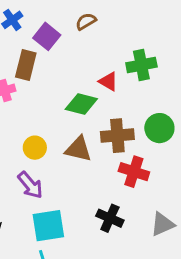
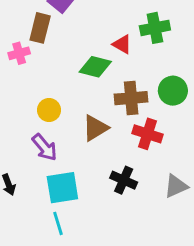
brown triangle: (78, 149) -> (95, 128), moved, turned -44

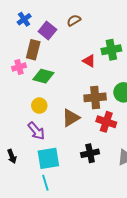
green diamond: (95, 67) -> (43, 76), moved
black cross: (124, 180) -> (90, 153), turned -36

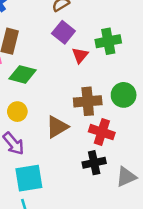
purple square: (47, 30) -> (63, 32), moved
red triangle: (89, 61) -> (80, 55), turned 40
black cross: (90, 153) -> (94, 163), moved

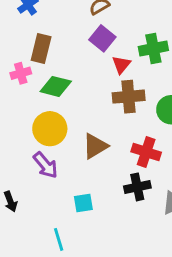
brown cross: (88, 101) -> (129, 97), moved
yellow circle: (17, 112) -> (50, 129), size x1.5
cyan square: (29, 178) -> (83, 203), moved, size x0.6

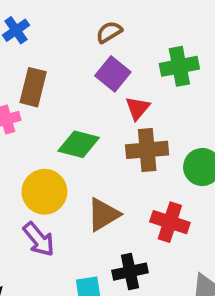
green cross: (153, 48) -> (179, 66), moved
green diamond: (56, 86) -> (79, 144), moved
black cross: (137, 187) -> (130, 272), moved

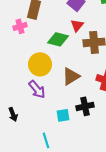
red triangle: (138, 108) -> (77, 25), moved

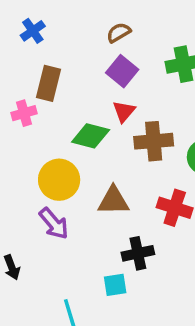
brown triangle: (71, 76) -> (113, 201), turned 30
cyan square: (63, 115) -> (115, 285), moved

